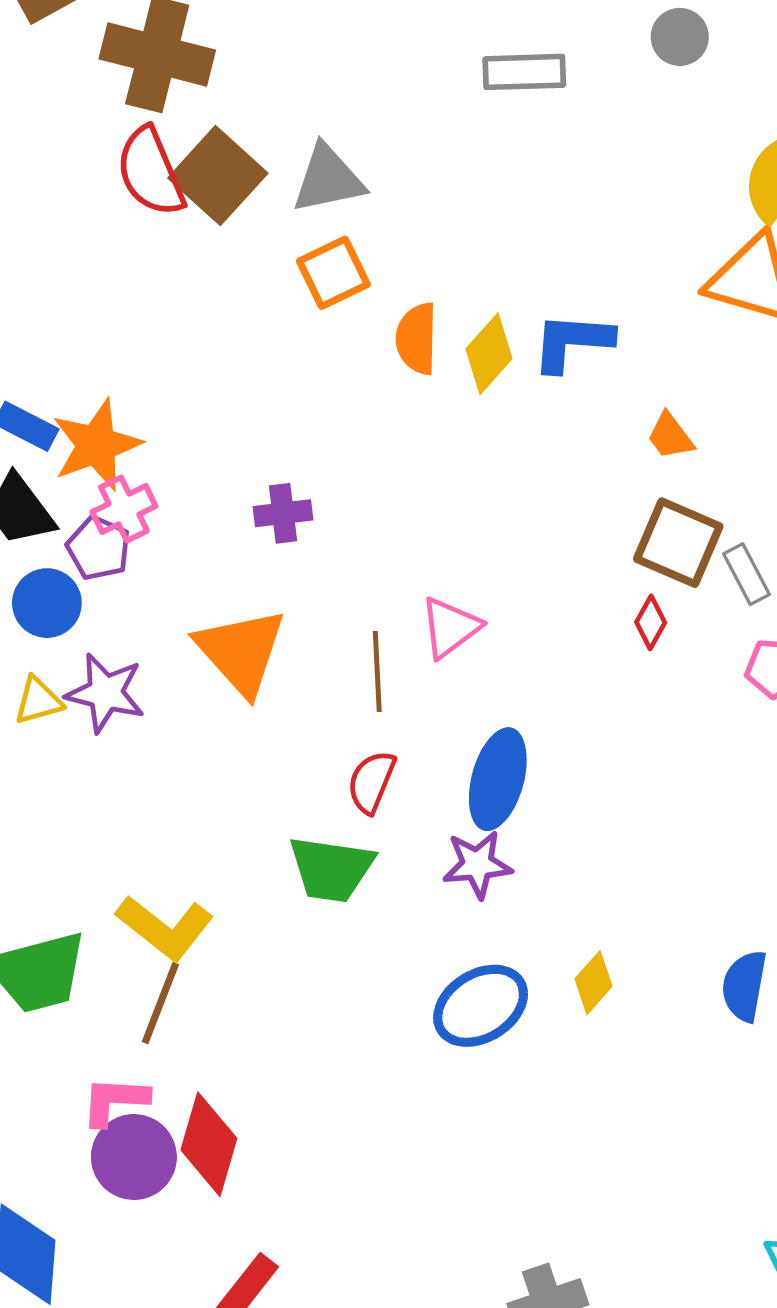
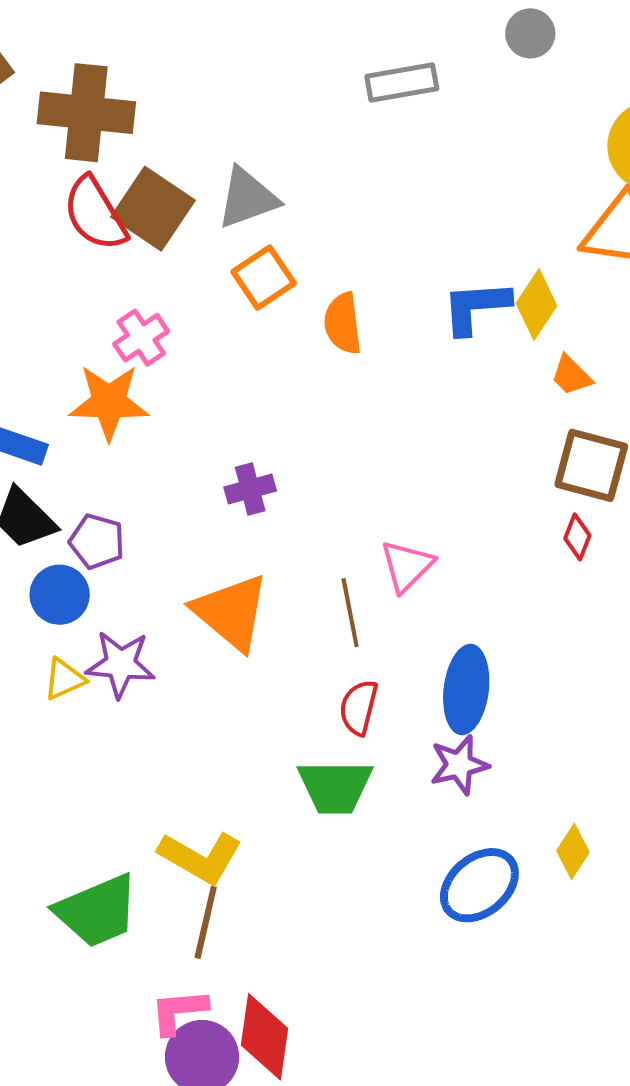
yellow diamond: (489, 354) -> (536, 304), moved
orange star: (96, 445) -> (109, 402), moved, turned 30
pink cross: (124, 509) -> (141, 338), moved

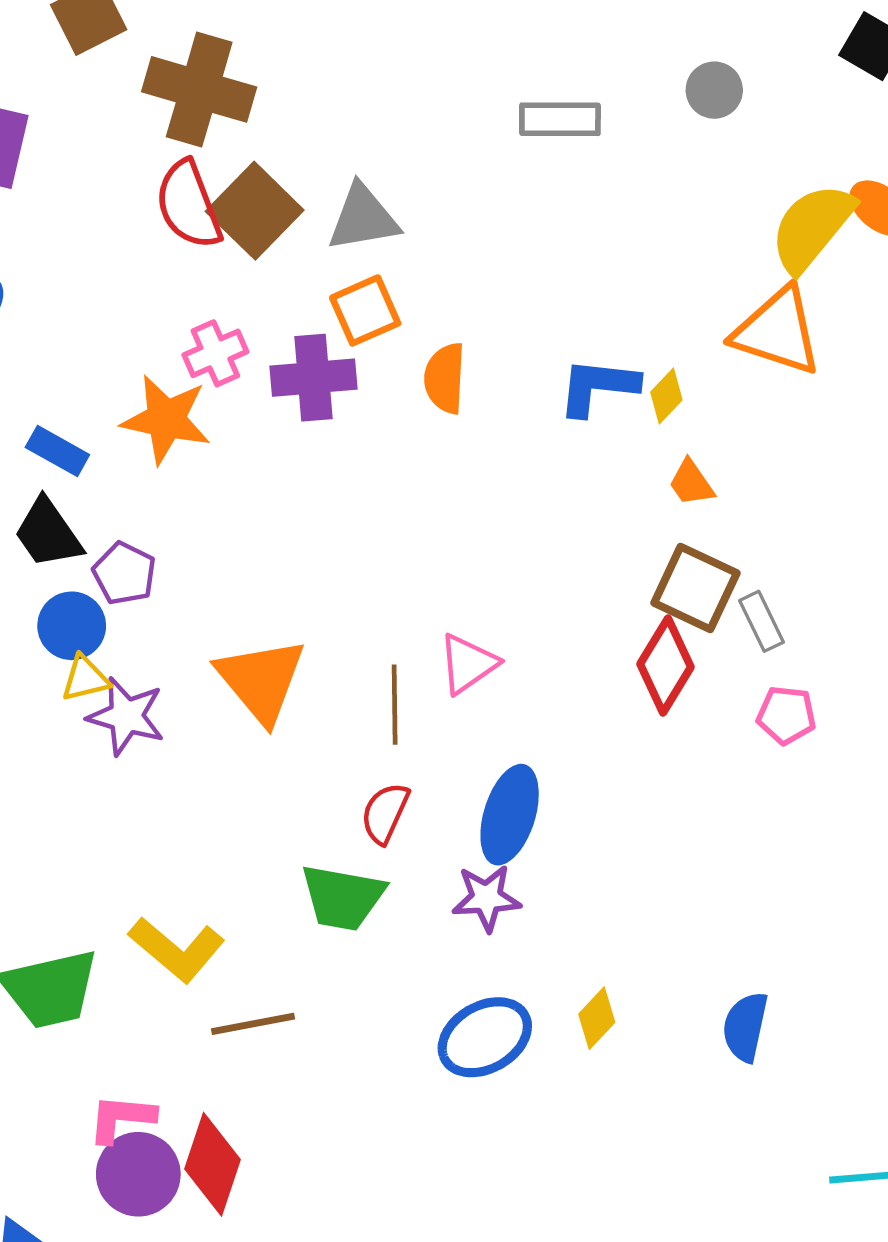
yellow diamond: (536, 304) -> (666, 396), size x0.7
purple cross: (250, 489) -> (314, 378), moved, size x1.5
red diamond: (577, 537) -> (665, 666), size x1.8
yellow triangle: (64, 679) -> (85, 678), moved
brown line: (206, 922) -> (253, 1024), moved, turned 56

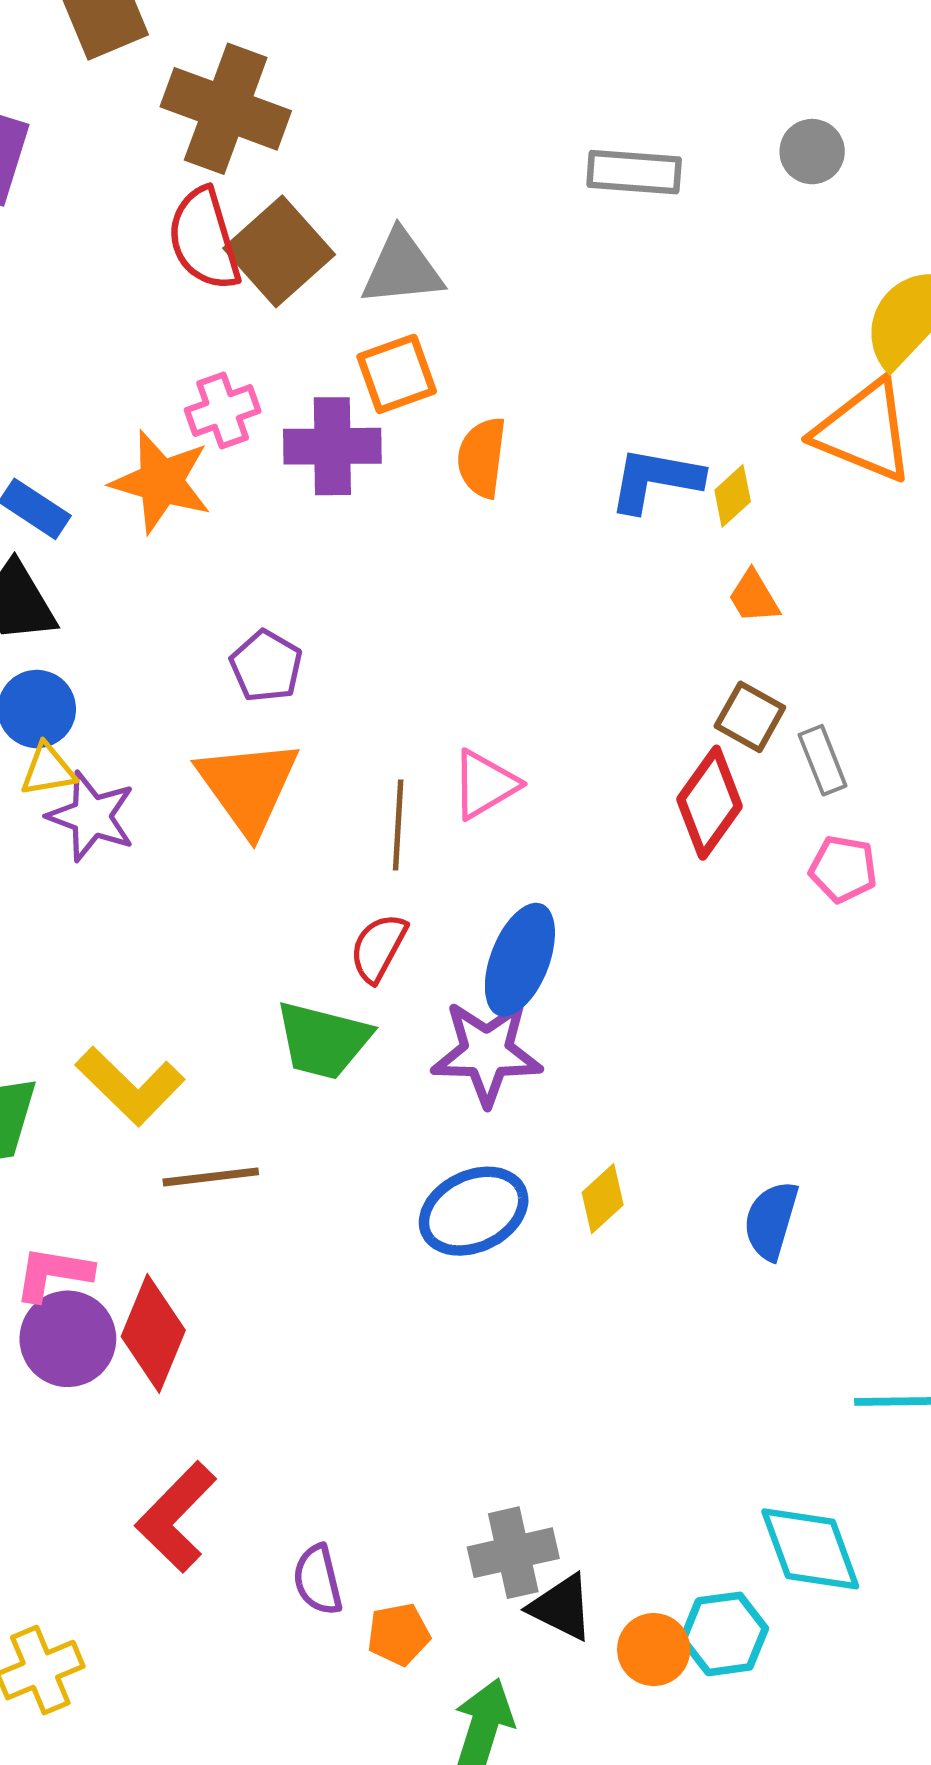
purple pentagon: (124, 573) -> (266, 666), moved
brown square: (695, 588) -> (750, 717), size x0.7
purple star: (486, 898) -> (487, 1053), size x1.4

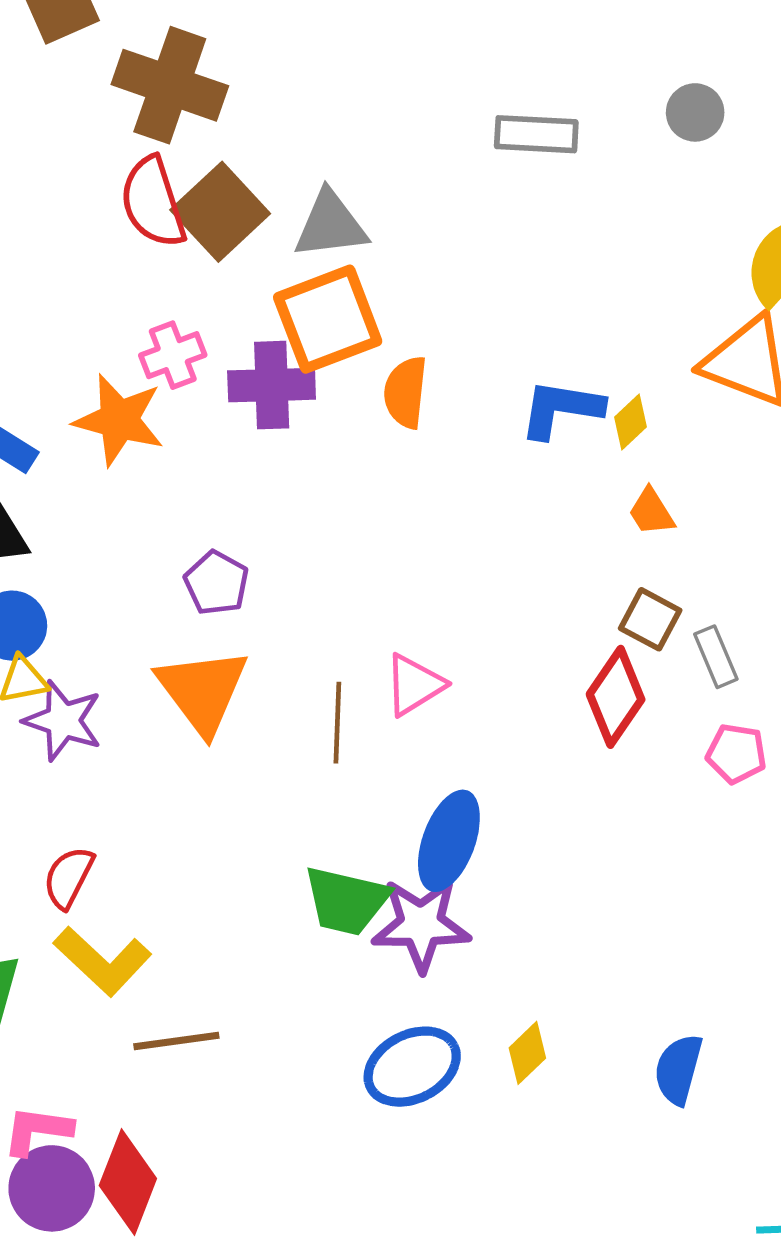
orange square: (397, 374) -> (328, 319), size x1.5
red semicircle: (378, 948) -> (69, 877), moved
green trapezoid: (323, 1040) -> (346, 901), moved

